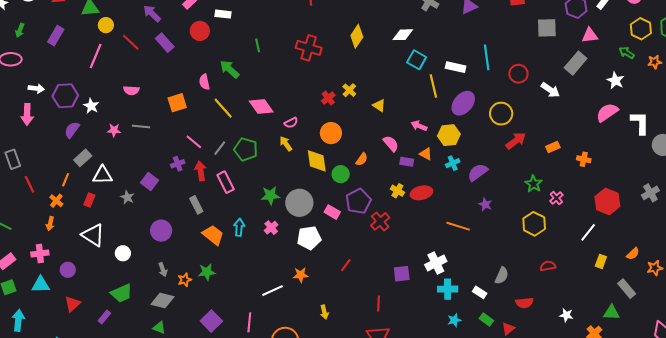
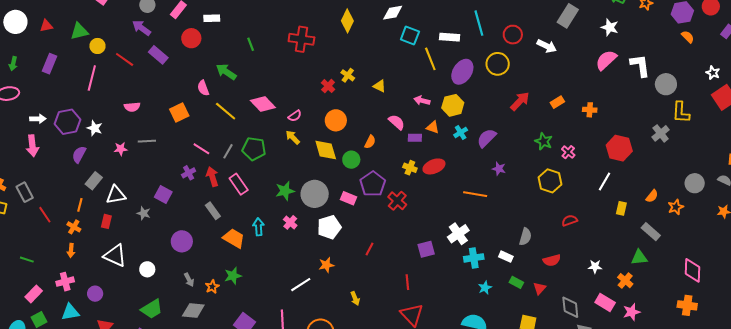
yellow circle: (501, 114) -> (498, 64), moved

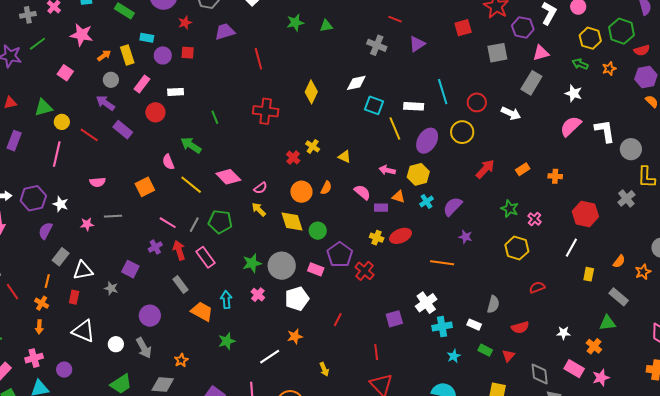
orange semicircle: (370, 142) -> (326, 188), moved
green star: (233, 276) -> (227, 341), moved
gray arrow: (189, 280) -> (144, 348), moved, size x1.5

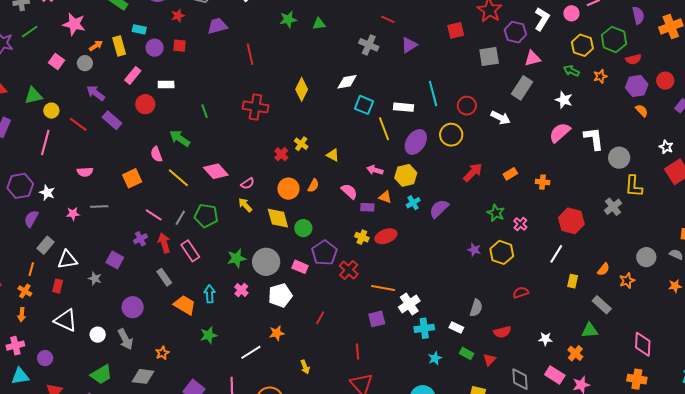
gray circle: (111, 80) -> (85, 63), moved
purple star: (465, 237) -> (474, 250), moved
orange line: (442, 263) -> (383, 288), moved

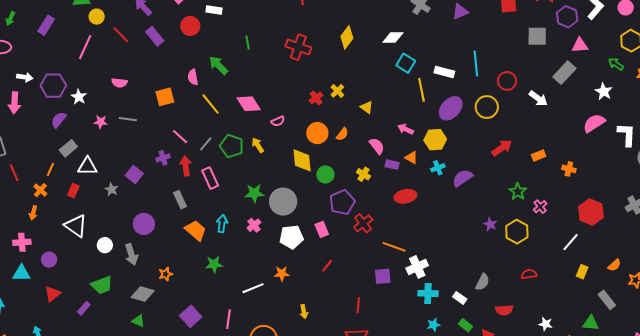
yellow arrow: (245, 205) -> (258, 145), moved
yellow cross: (362, 237) -> (363, 174), moved
pink rectangle: (300, 267) -> (322, 229), moved, turned 35

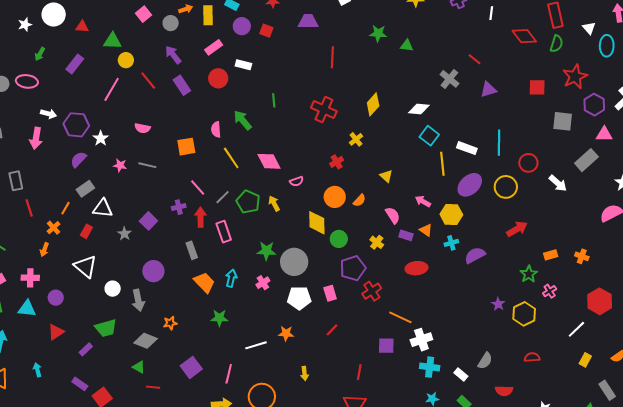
yellow cross: (337, 91) -> (356, 139), moved
orange rectangle: (539, 156) -> (551, 255), moved

